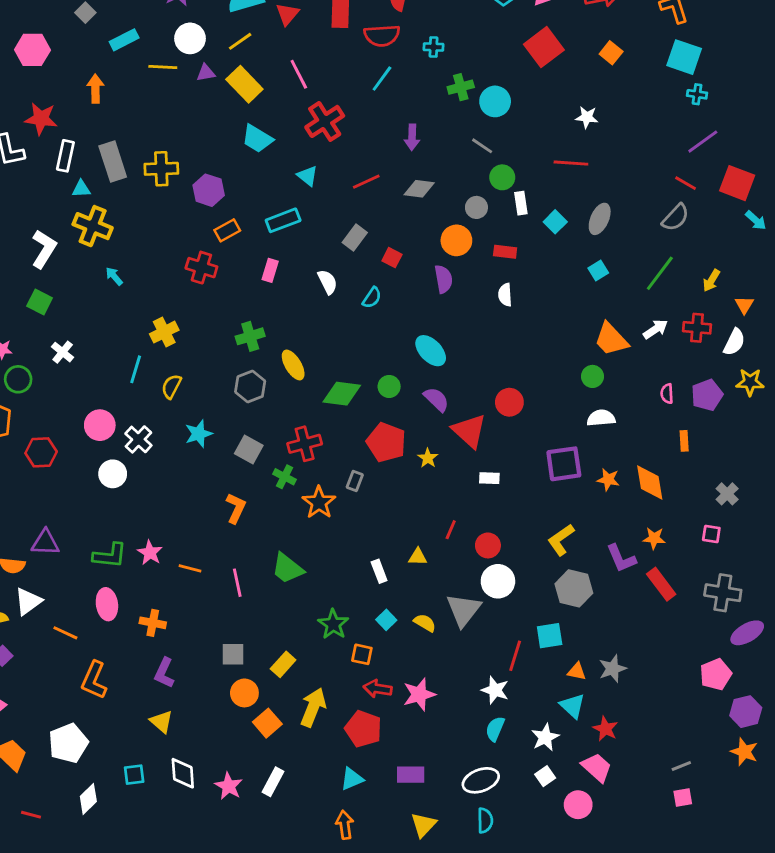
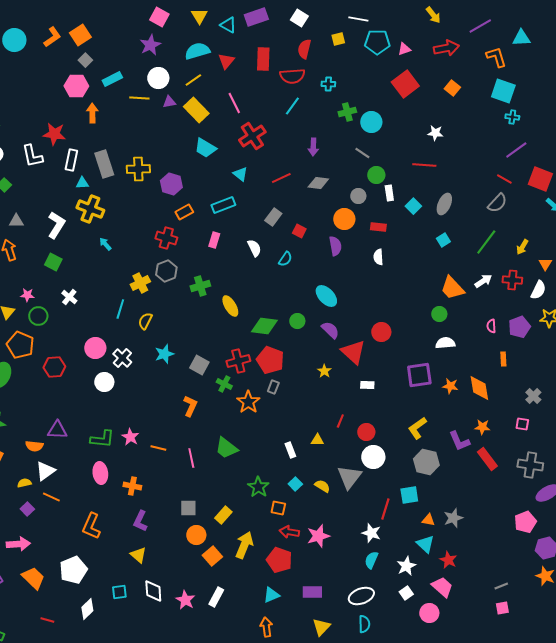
pink hexagon: (32, 50) -> (76, 86), moved
gray hexagon: (250, 386) -> (166, 271), moved
red pentagon: (386, 442) -> (270, 360), moved
orange line: (65, 633) -> (51, 497), moved

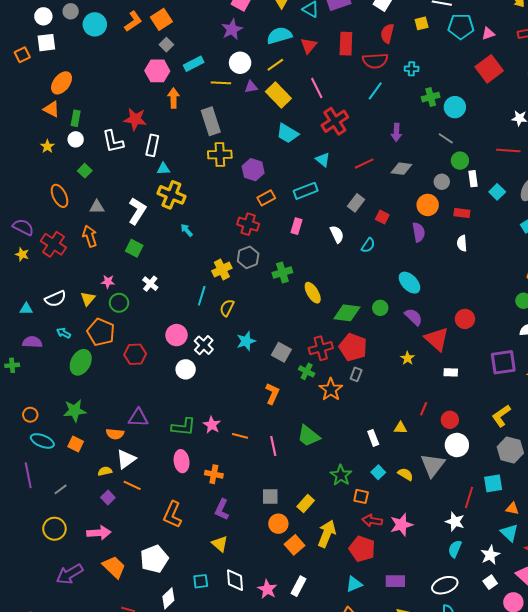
gray rectangle: (104, 164) -> (211, 121), moved

